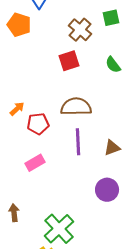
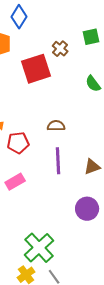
brown cross: (80, 30) -> (60, 49), size x0.7
red square: (69, 61) -> (36, 69), moved, size x1.4
brown semicircle: (76, 107) -> (56, 126), size x0.6

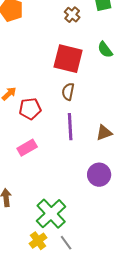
red square: (36, 69) -> (68, 59), moved, turned 32
brown semicircle: (56, 126) -> (68, 92), turned -78

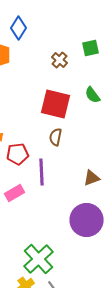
purple line: (70, 127) -> (42, 172), moved
purple circle: (99, 175) -> (86, 220), size x1.4

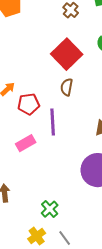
red square: (56, 104) -> (67, 54), turned 32
green cross: (38, 259) -> (50, 209), size x0.6

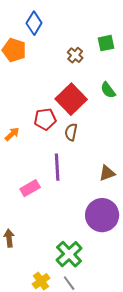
red pentagon: (29, 104) -> (45, 119), moved
green cross: (50, 209) -> (69, 254), moved, size x1.5

